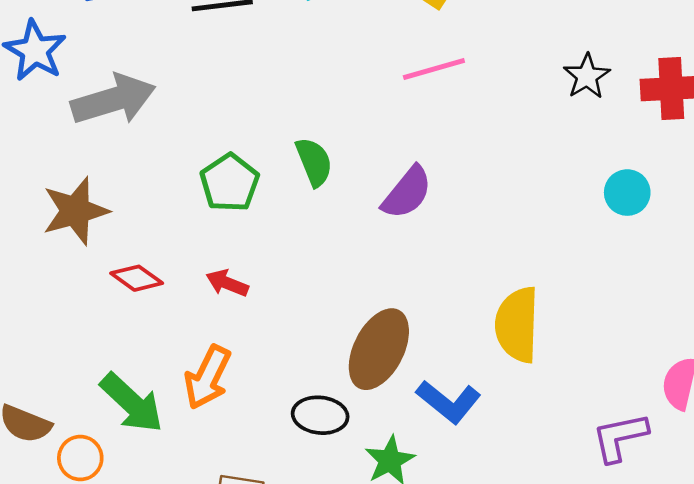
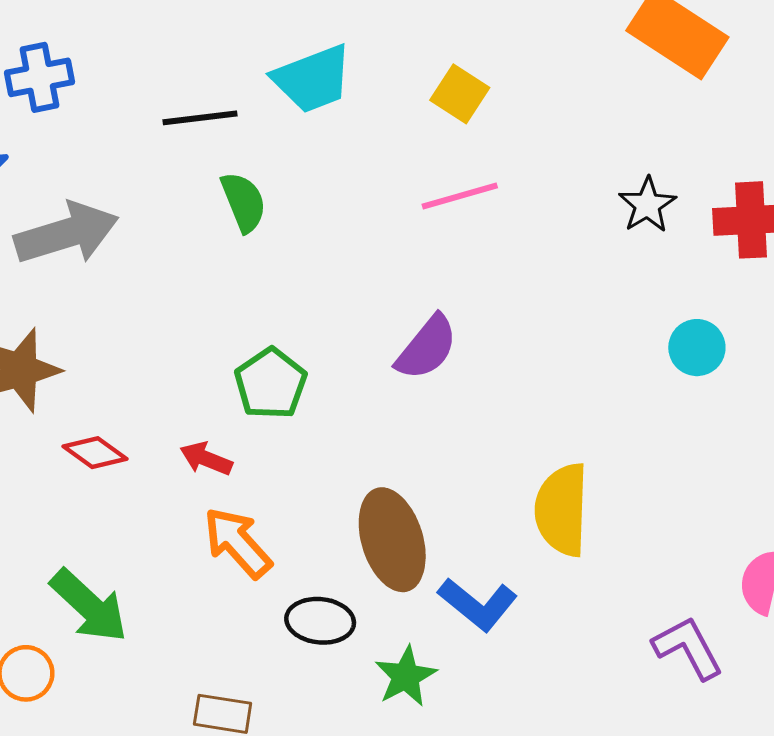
green semicircle: (314, 162) -> (244, 202), moved
green pentagon: (230, 183) -> (271, 384), moved
brown ellipse: (379, 349) -> (392, 540), turned -44
orange arrow: (208, 377) -> (238, 543), moved, turned 112
purple L-shape: (620, 437) -> (688, 648), turned 74

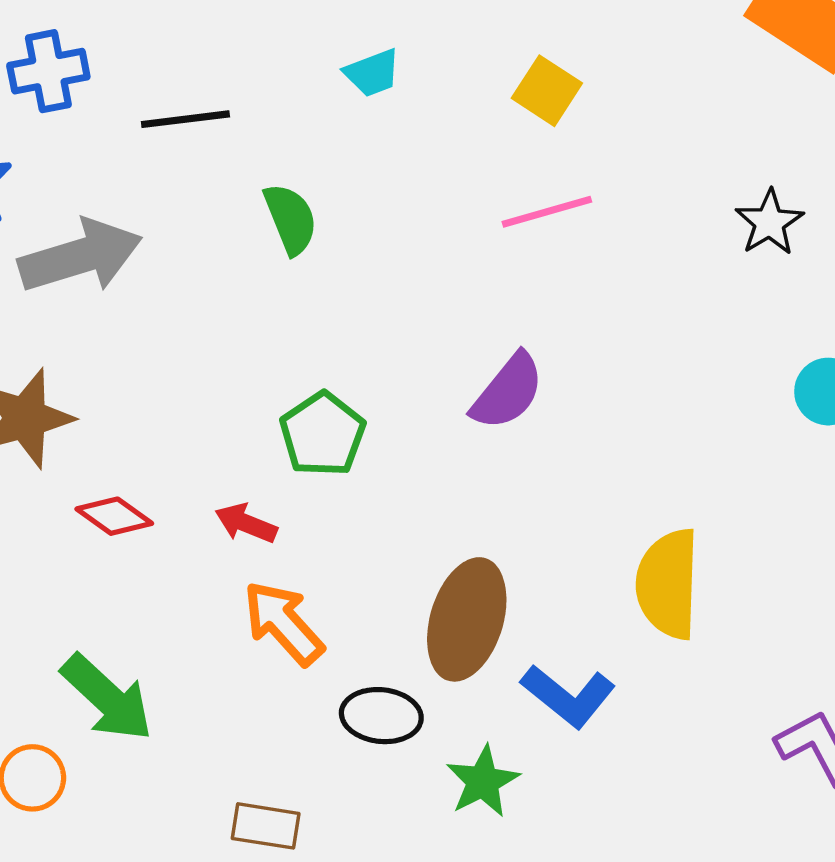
cyan trapezoid: (313, 79) -> (372, 73), size x0.6
black line: (200, 118) -> (185, 119), moved
brown ellipse: (392, 540) -> (467, 619), turned 34

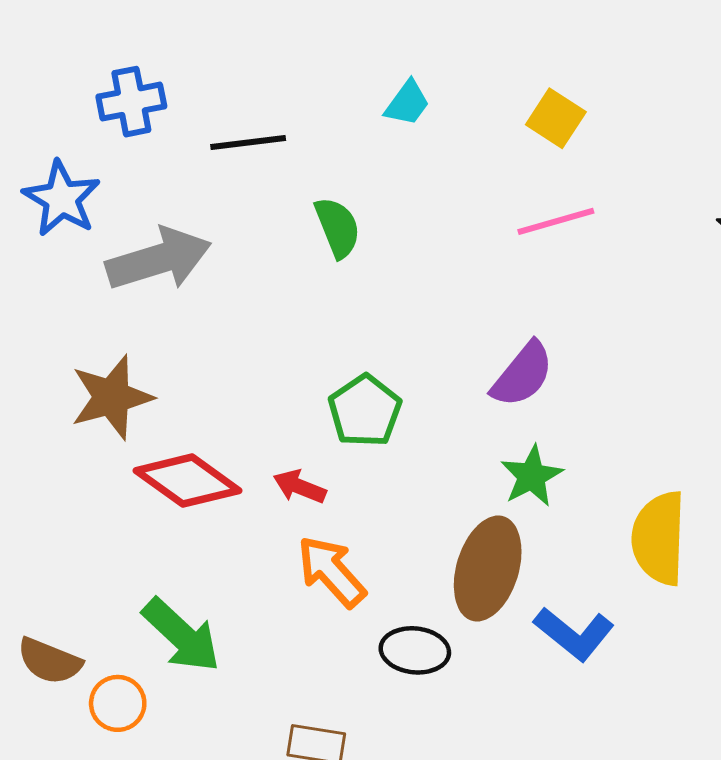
cyan trapezoid: (372, 73) -> (407, 103), turned -33
red diamond: (114, 516) -> (187, 481), size x1.6
green star: (483, 781) -> (532, 476), moved

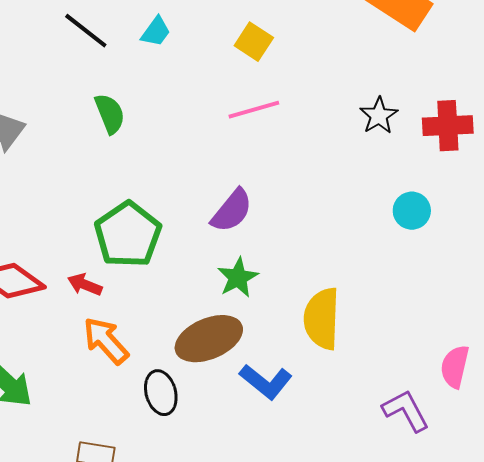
black line: (248, 142) -> (86, 31), moved, turned 45
green pentagon: (365, 411) -> (128, 235), size x1.4
brown ellipse: (488, 569) -> (209, 339), turned 50
black ellipse: (415, 650) -> (161, 393), turned 69

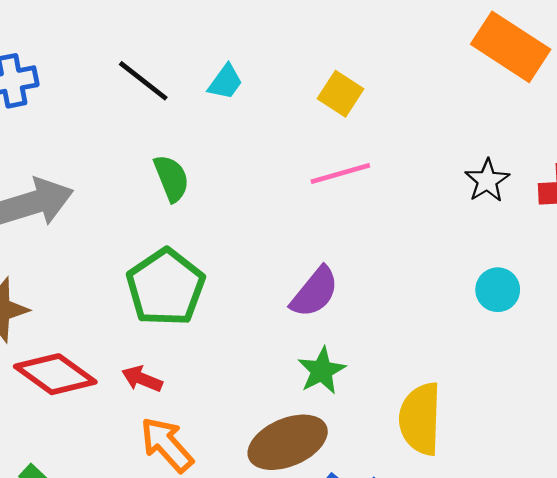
cyan circle: (412, 211) -> (498, 290), moved
green pentagon: (128, 235) -> (166, 287), moved

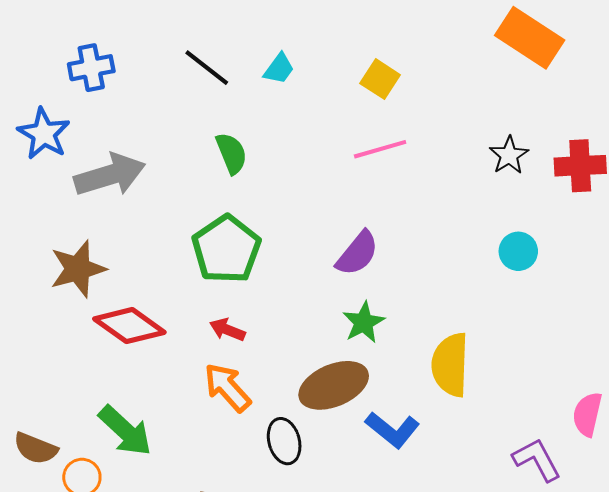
red arrow: (142, 379) -> (227, 330), moved

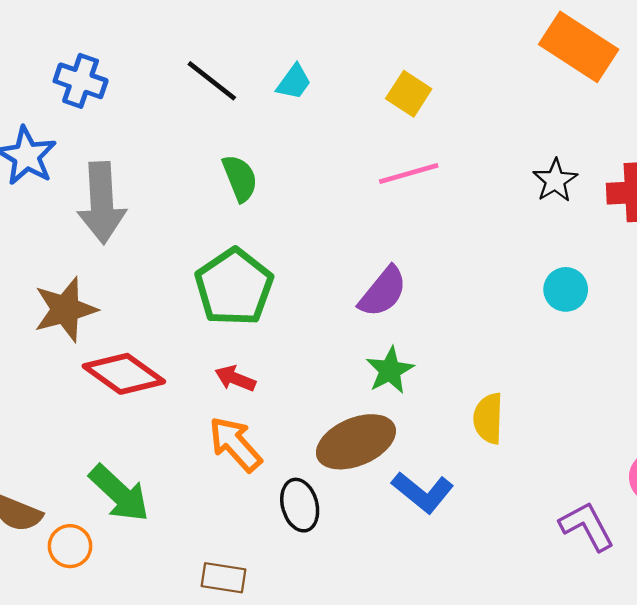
blue cross: (91, 68) -> (81, 81), turned 30
gray arrow: (110, 175) -> (102, 203), turned 104
yellow semicircle: (450, 365) -> (488, 418), size x0.7

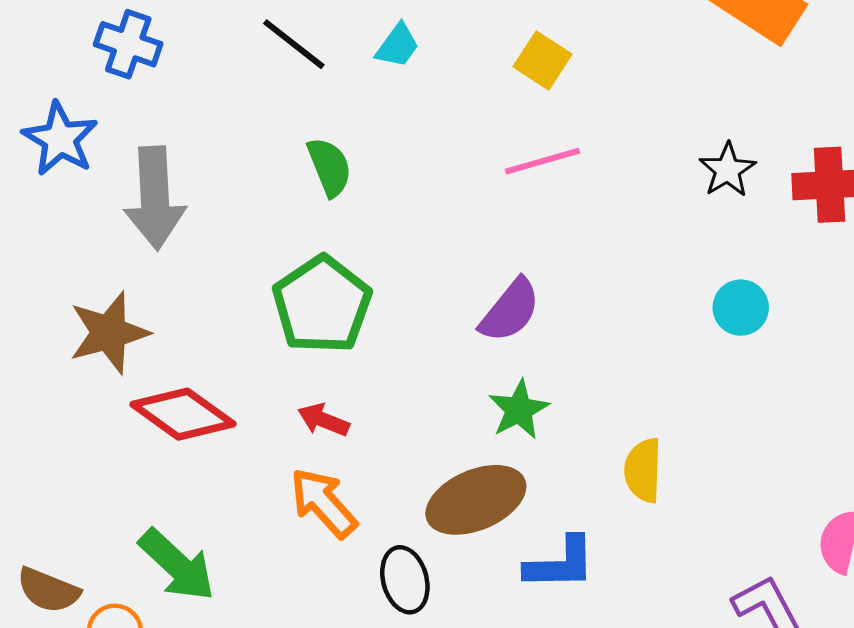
blue L-shape: (423, 492) -> (560, 564), turned -40

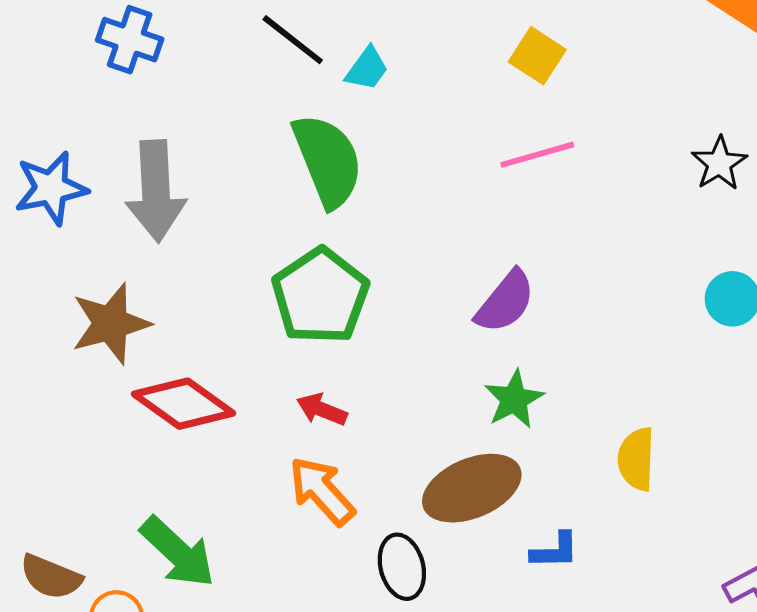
cyan trapezoid: (397, 46) -> (367, 69), moved
blue star: (60, 139) -> (51, 188), moved, turned 30
green semicircle: (329, 167) -> (328, 160), size x1.6
blue L-shape: (560, 564) -> (555, 551), size x0.7

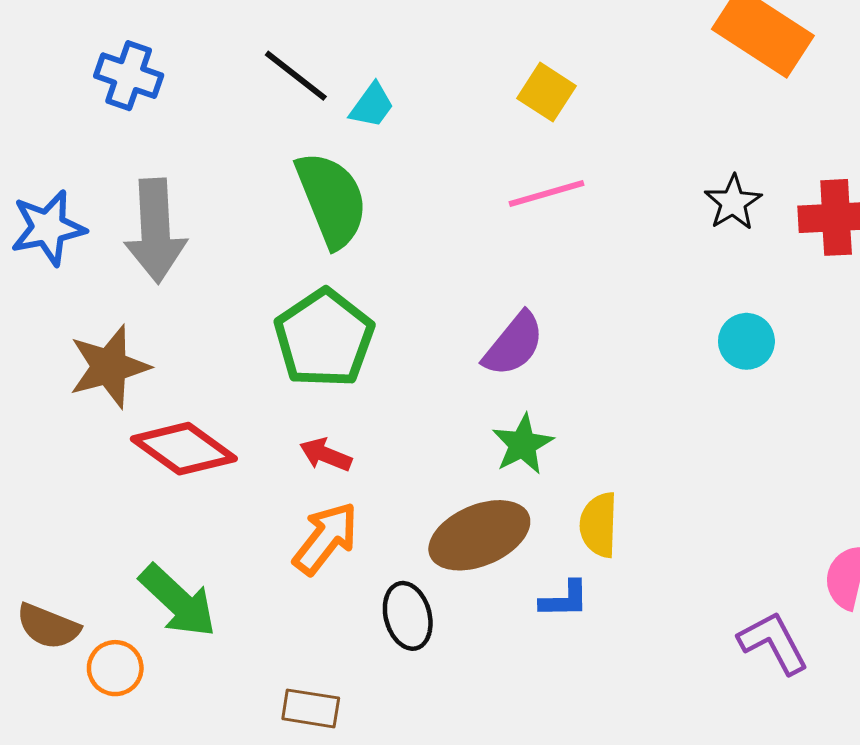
yellow semicircle: (636, 459) -> (599, 525), moved
orange arrow: (322, 491) -> (326, 538), turned 80

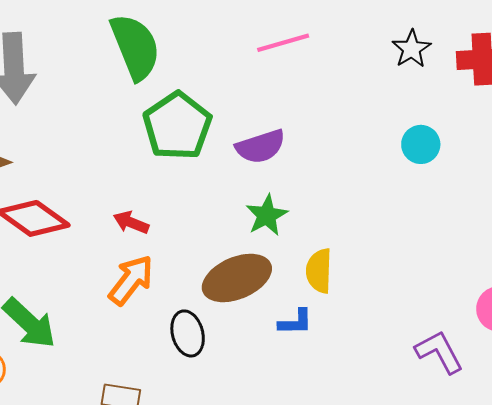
green pentagon: (324, 338) -> (177, 126), moved
purple semicircle: (514, 344) -> (261, 146), turned 33

